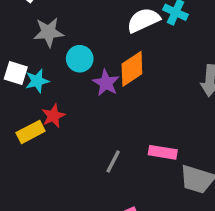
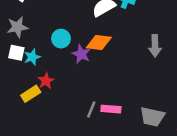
gray star: (49, 32) -> (17, 27), moved
orange diamond: (132, 69) -> (99, 42), turned 45
pink rectangle: (163, 152) -> (111, 109), moved

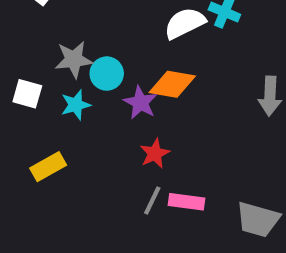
gray star: (17, 27) -> (74, 60), moved
cyan star: (32, 57) -> (76, 105), moved
red star: (46, 81) -> (155, 153), moved

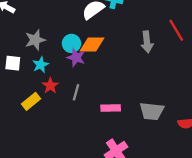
cyan circle: (107, 74) -> (71, 43), moved
red star: (155, 153) -> (50, 86), moved
gray line: (152, 200) -> (76, 92), moved

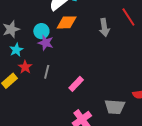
orange diamond: (92, 44) -> (67, 22), moved
pink rectangle: (111, 108) -> (76, 84), turned -42
gray trapezoid: (152, 111) -> (115, 107), moved

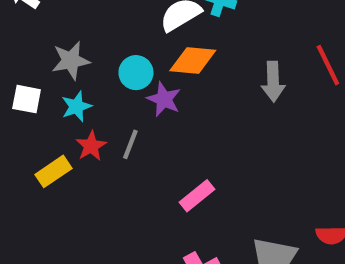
purple star: (46, 43) -> (164, 99), moved
gray line: (47, 72) -> (130, 144), moved

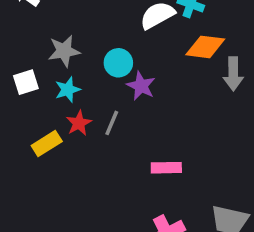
orange diamond: (193, 61) -> (205, 47), moved
white square: (27, 99) -> (26, 82), turned -30
pink rectangle: (197, 196) -> (166, 168), turned 36

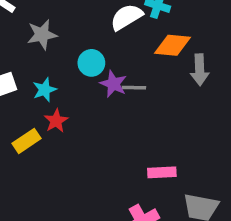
gray star: (64, 51) -> (42, 35), moved
gray line: (112, 123) -> (134, 88), moved, turned 70
pink rectangle: (166, 168) -> (162, 172), moved

